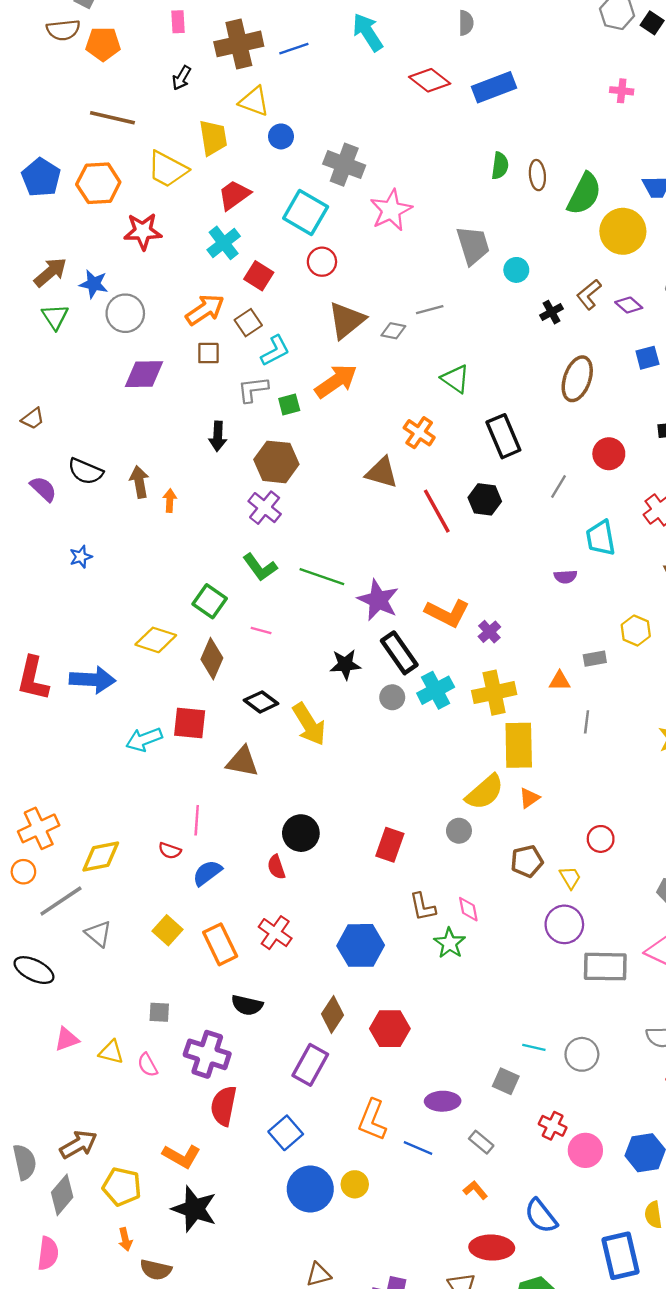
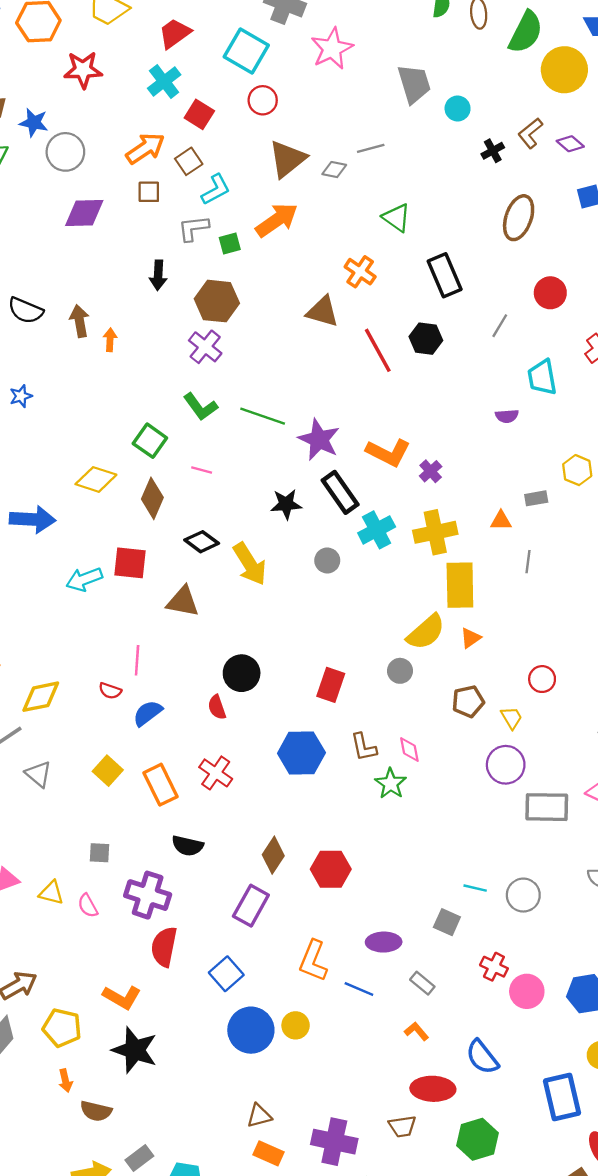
gray circle: (392, 697) -> (327, 560), moved
blue hexagon: (361, 945) -> (301, 753), moved

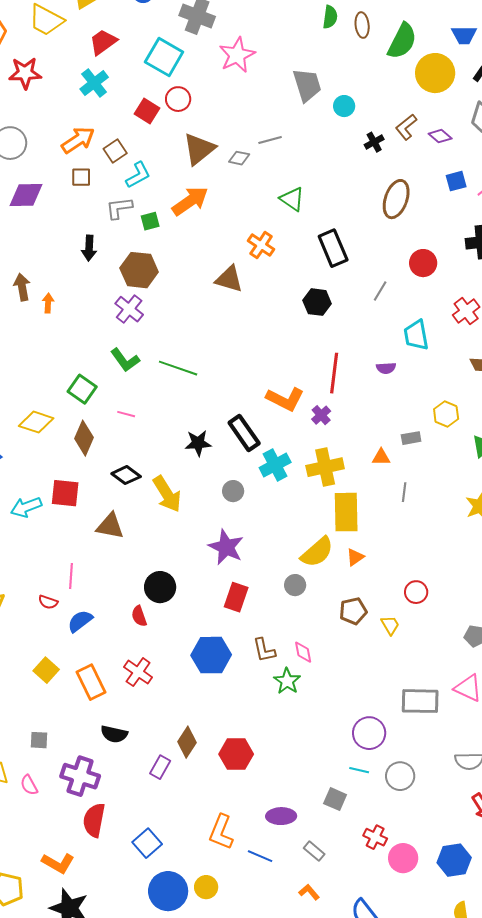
red square: (199, 114) -> (147, 111), moved
red line: (378, 350) -> (334, 373), moved, turned 36
purple star: (319, 440) -> (226, 547), moved
purple circle: (506, 765) -> (369, 733), moved
purple rectangle: (251, 906) -> (160, 767), moved, size x0.7

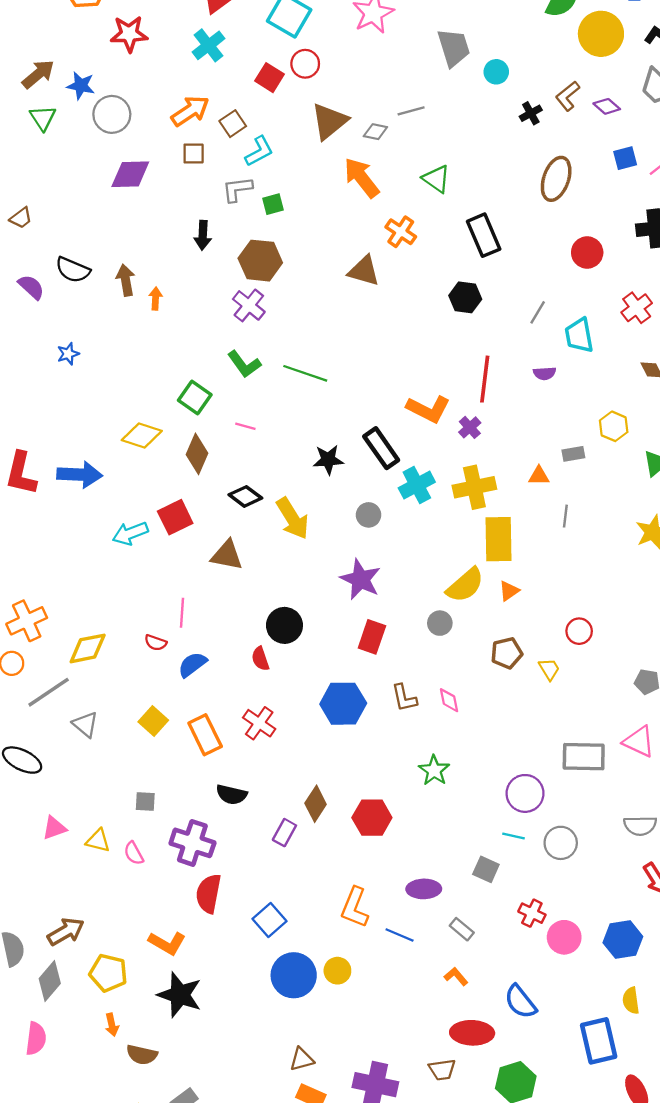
orange arrow: (190, 201) -> (362, 178), moved, turned -93
gray line: (380, 291) -> (538, 312), moved
red square: (65, 493) -> (175, 517), turned -32
green star: (287, 681) -> (434, 770), moved

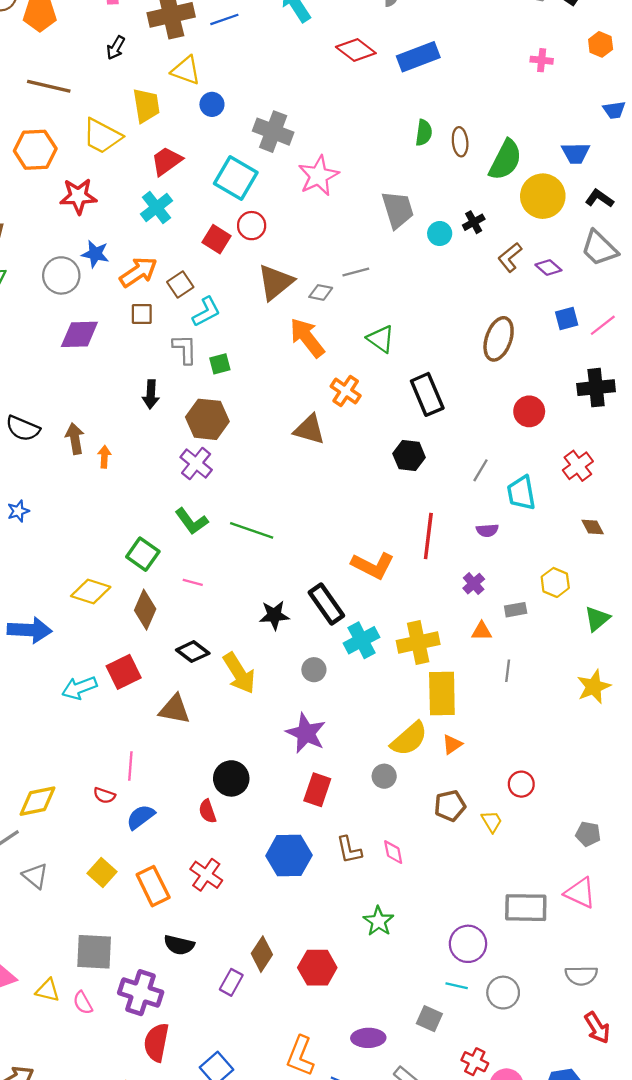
blue star: (81, 86) -> (95, 254), moved
black cross: (531, 113) -> (474, 222), moved
gray L-shape: (237, 189) -> (185, 349), turned 96
purple cross: (470, 427) -> (474, 584), moved
gray square: (145, 801) -> (94, 952), size x1.8

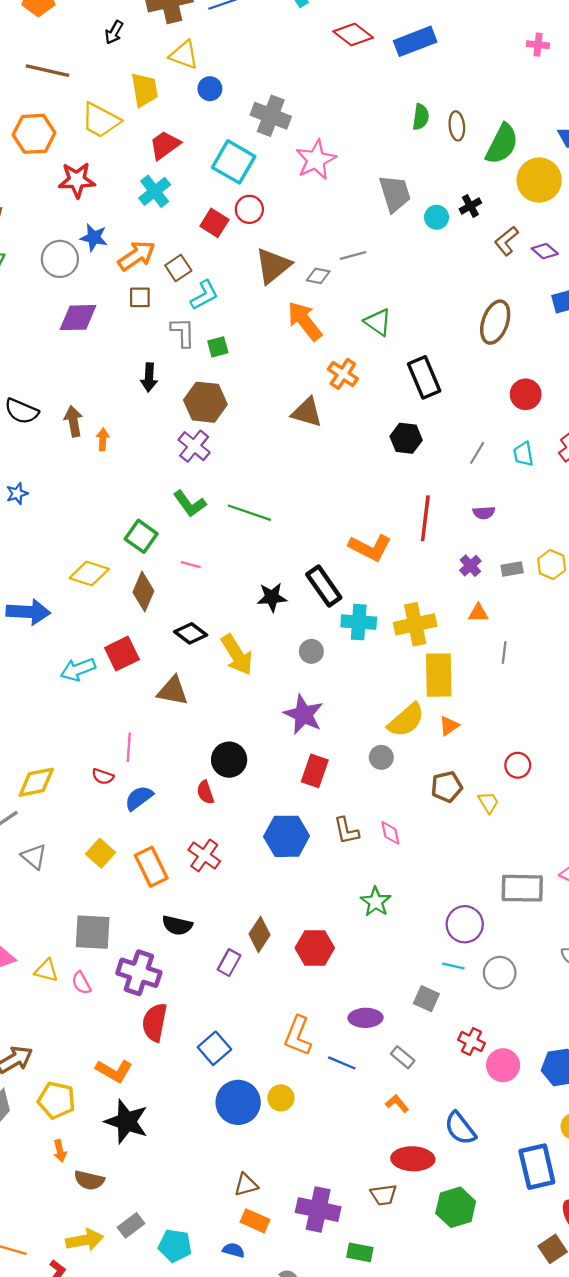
cyan trapezoid: (521, 493) -> (523, 454), moved, size x0.7
gray rectangle: (516, 610) -> (512, 569), moved
cyan cross: (361, 640) -> (359, 622), turned 32

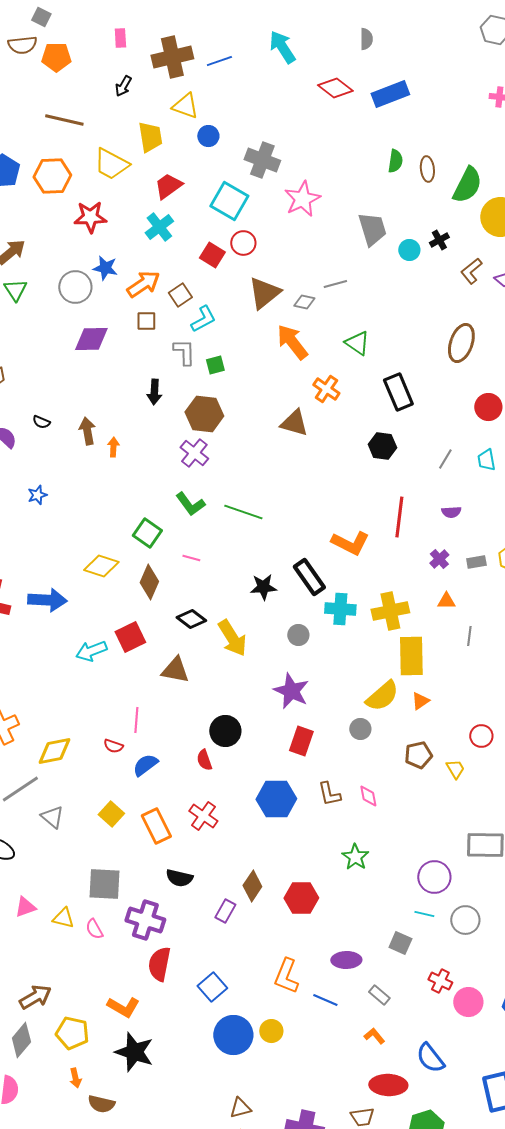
black semicircle: (22, 411) -> (41, 422), size x0.6

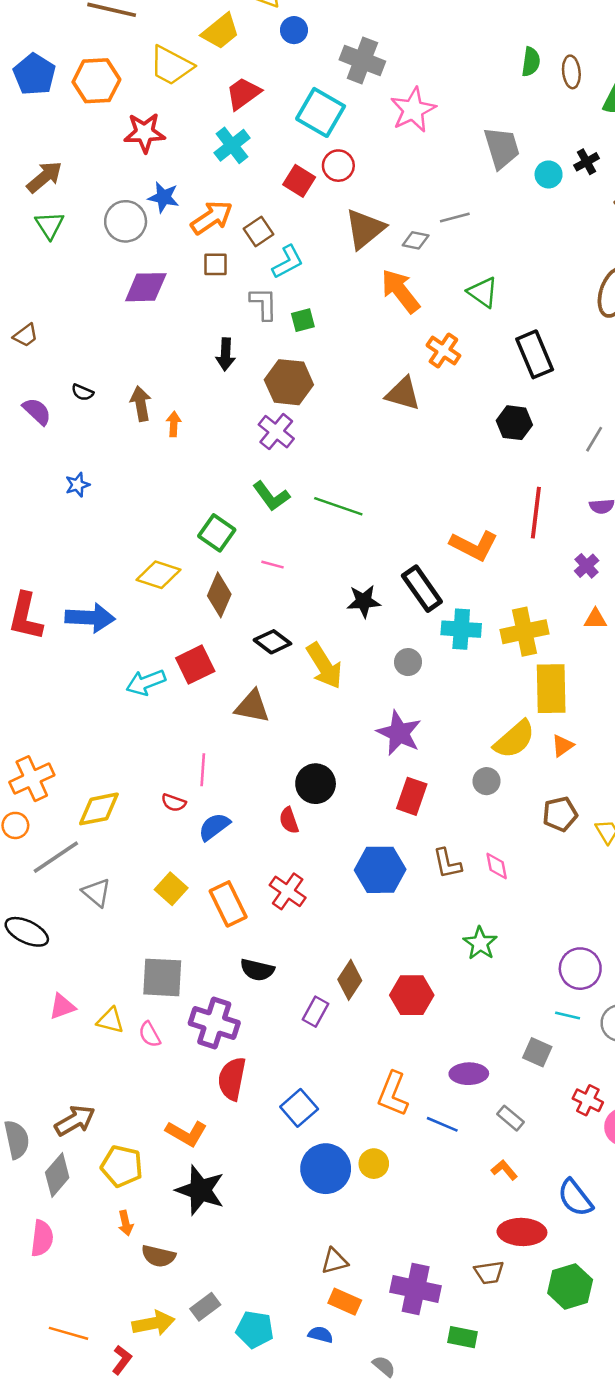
yellow trapezoid: (150, 137) -> (221, 31), turned 60

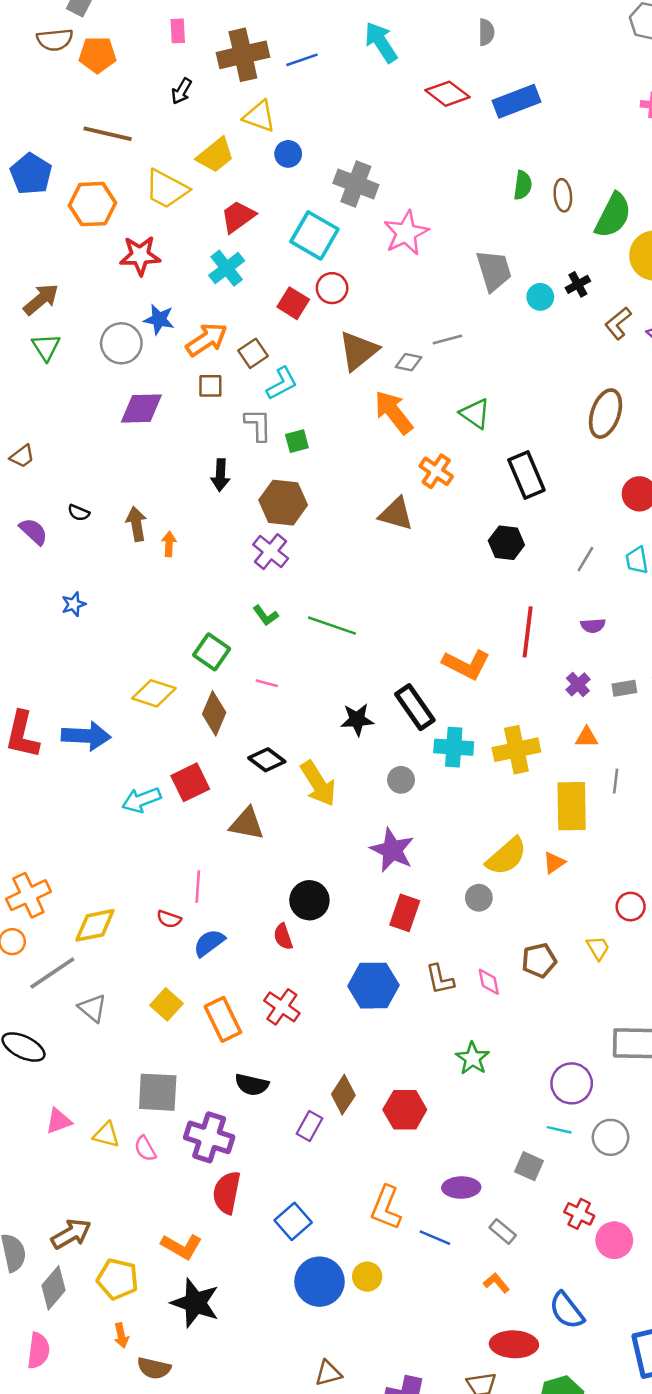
blue pentagon: (34, 74) -> (31, 174), moved
green L-shape: (271, 496) -> (266, 616), size x0.7
yellow rectangle: (551, 689) -> (572, 806), moved
brown pentagon: (560, 814) -> (539, 960), moved

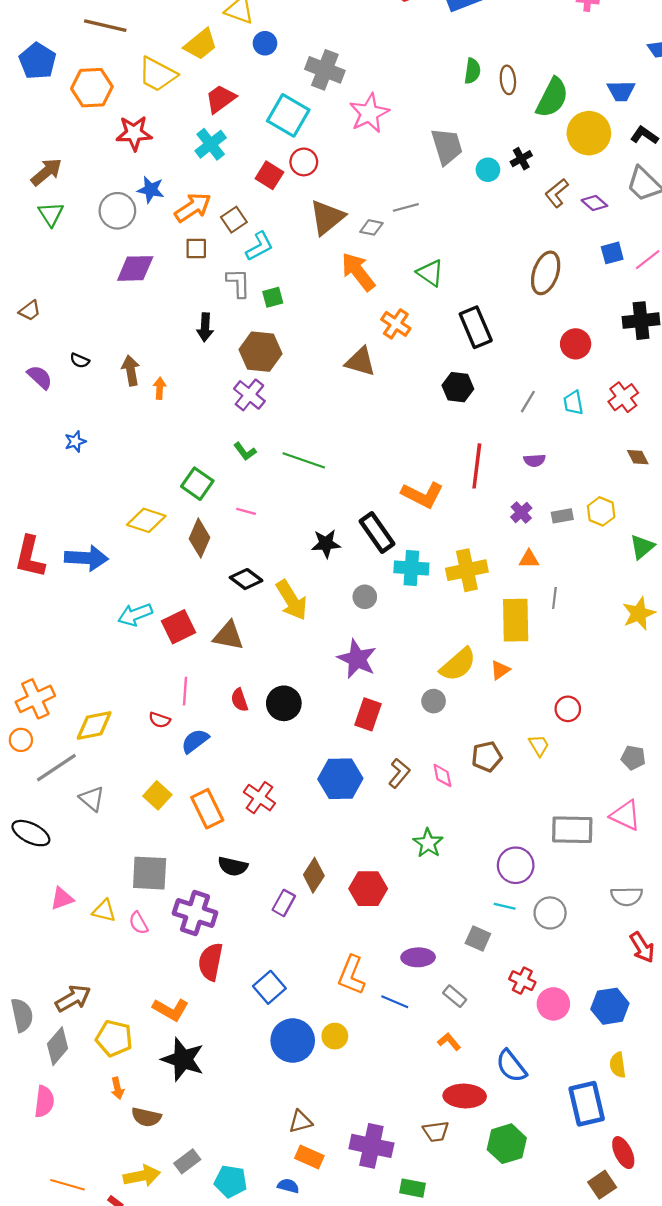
red square: (190, 782) -> (178, 627), moved
red semicircle: (283, 937) -> (239, 700), moved
brown L-shape: (440, 979) -> (399, 773), turned -128

